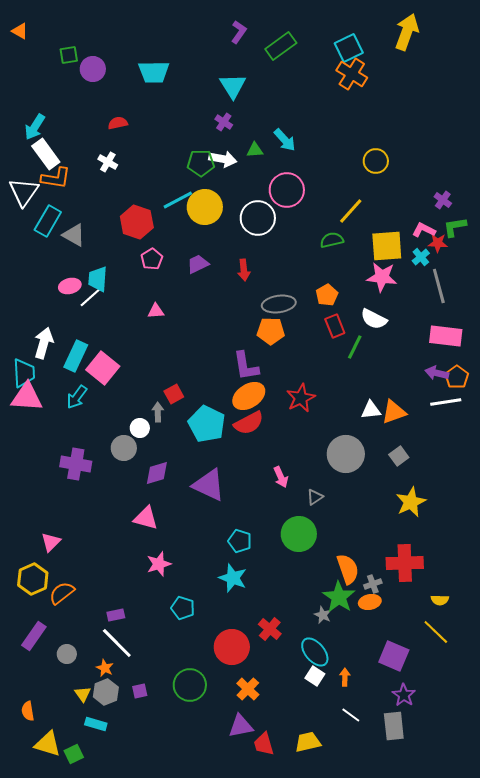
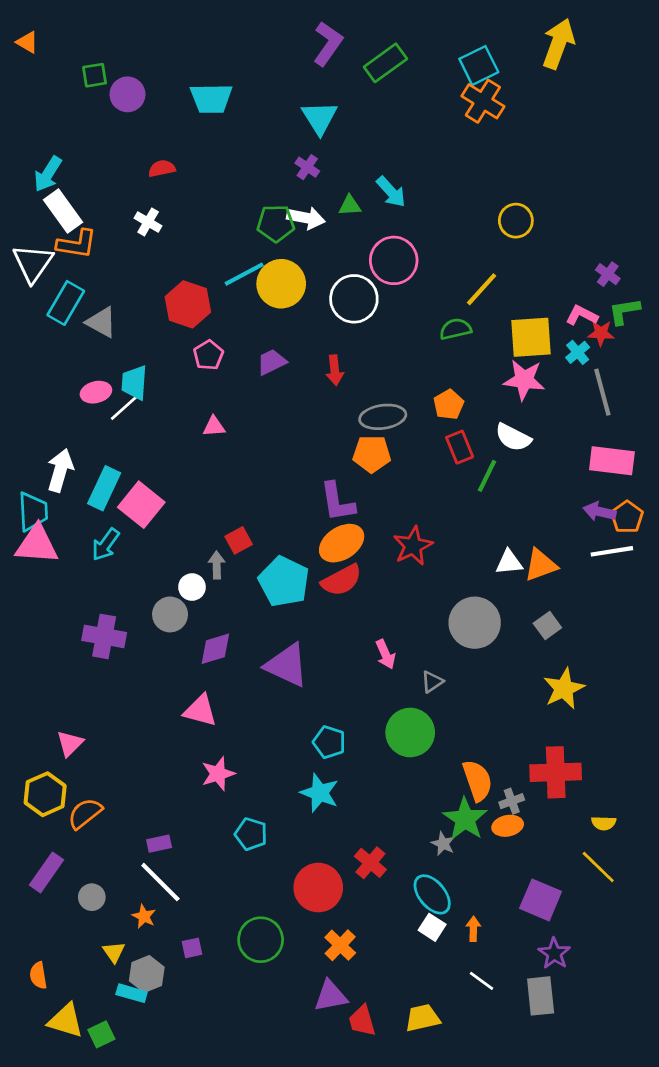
purple L-shape: (239, 32) -> (328, 44), size x1.4
gray hexagon: (106, 692) -> (147, 974), moved

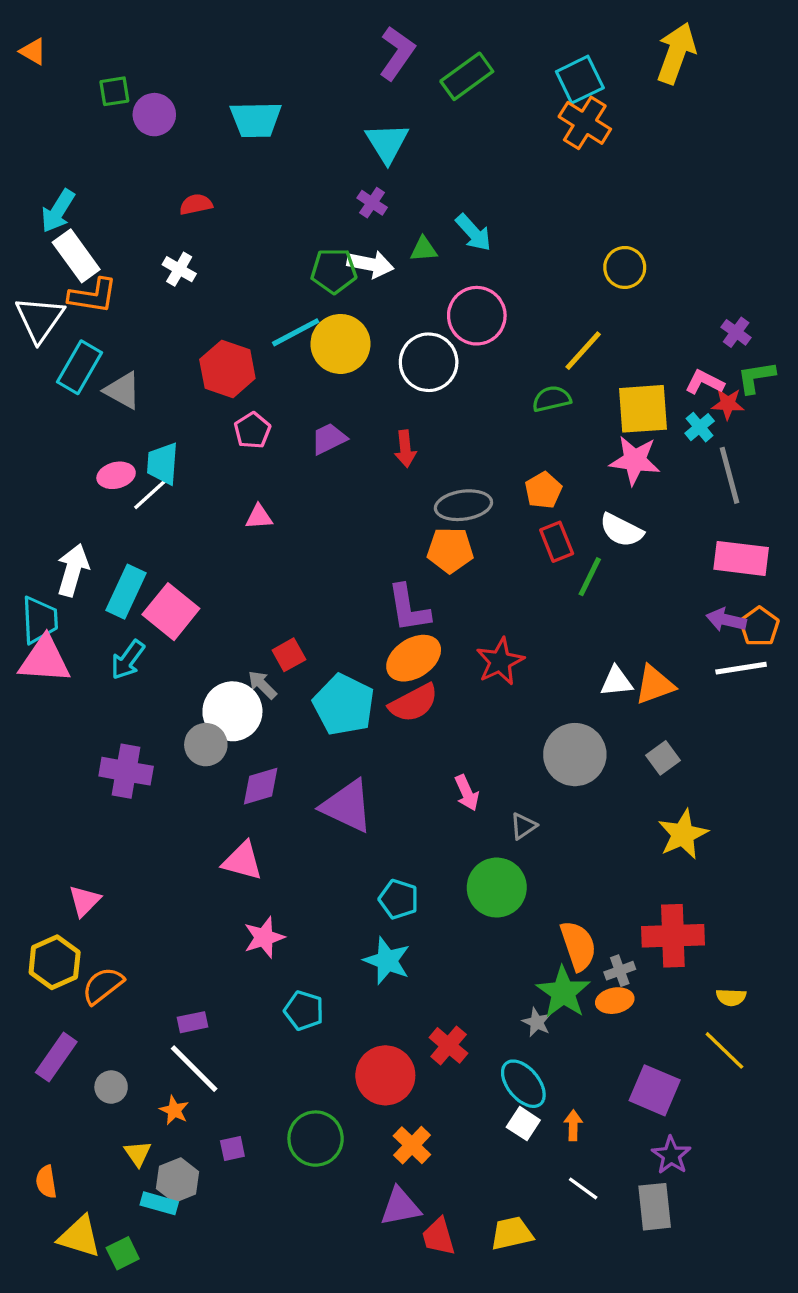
gray arrow: (217, 565) -> (262, 685), turned -44
white circle: (192, 587) -> (232, 711), size x1.8

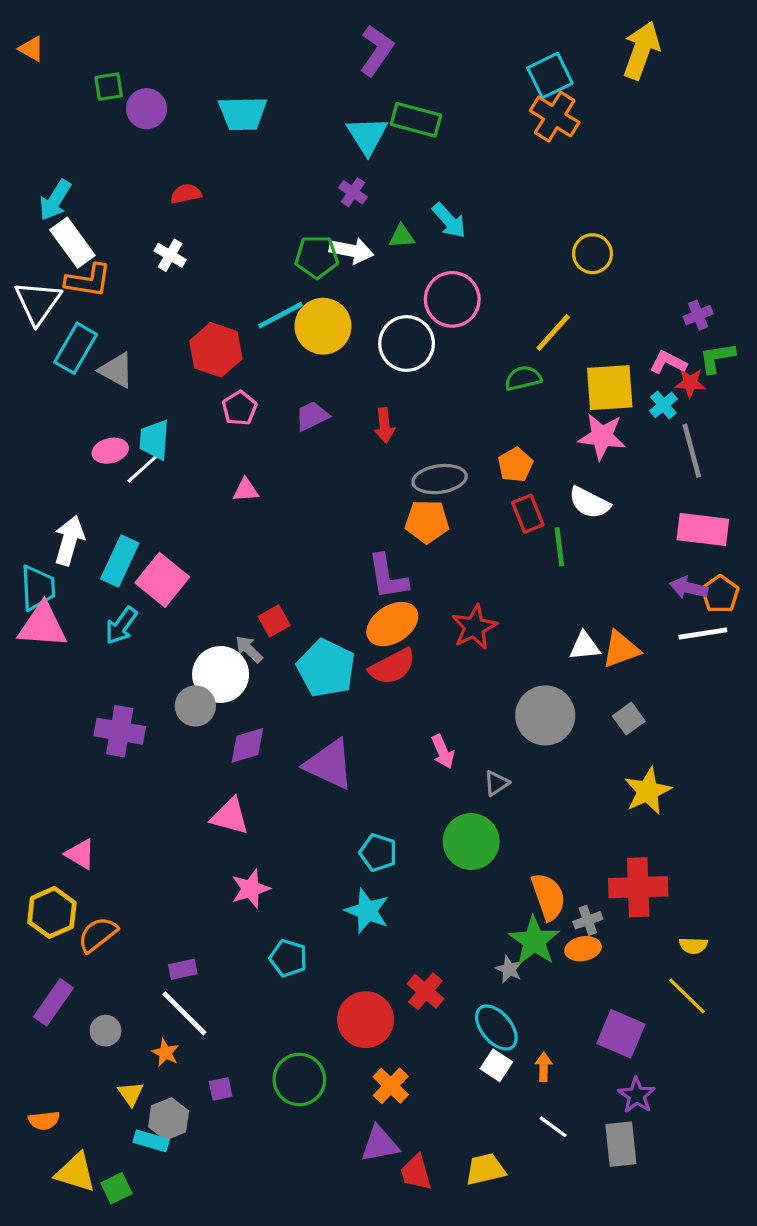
green rectangle: (467, 76) -> (416, 120), moved, turned 51
purple cross: (736, 332) -> (698, 315), turned 32
green line: (590, 577) -> (559, 547), turned -33
pink triangle: (84, 901) -> (80, 854), turned -44
orange semicircle: (46, 1182) -> (44, 1120), turned -88

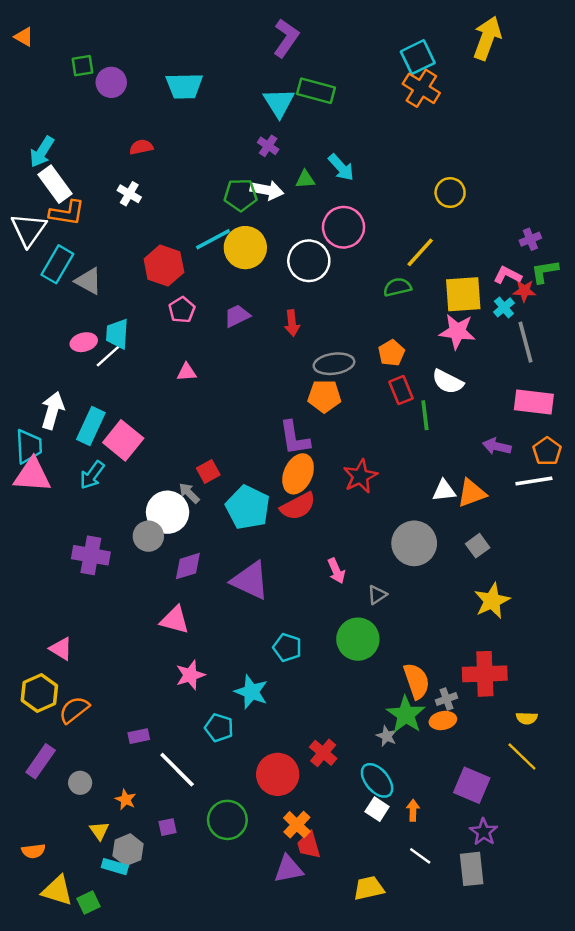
purple arrow: (689, 588) -> (497, 446), moved
orange ellipse: (392, 624) -> (298, 474), turned -33
cyan star: (367, 911) -> (251, 692), moved
white line: (184, 1013) -> (177, 770), moved
red trapezoid: (416, 1172) -> (309, 845), moved

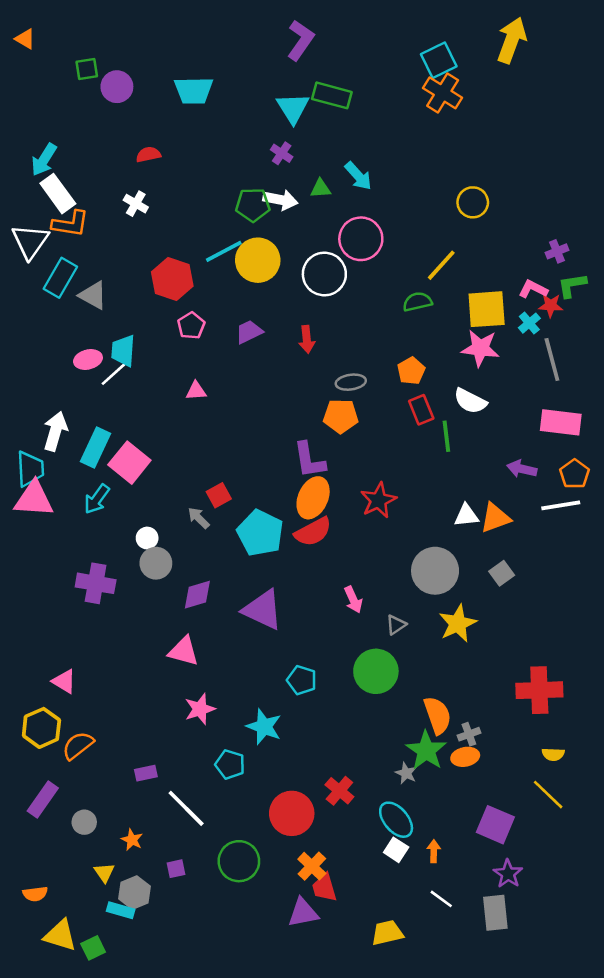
gray ellipse: (334, 364) -> (351, 382), size x0.7
white circle: (168, 512) -> (147, 538), moved, size x0.5
yellow star: (492, 601) -> (458, 624), moved
red cross: (485, 674) -> (539, 690), moved

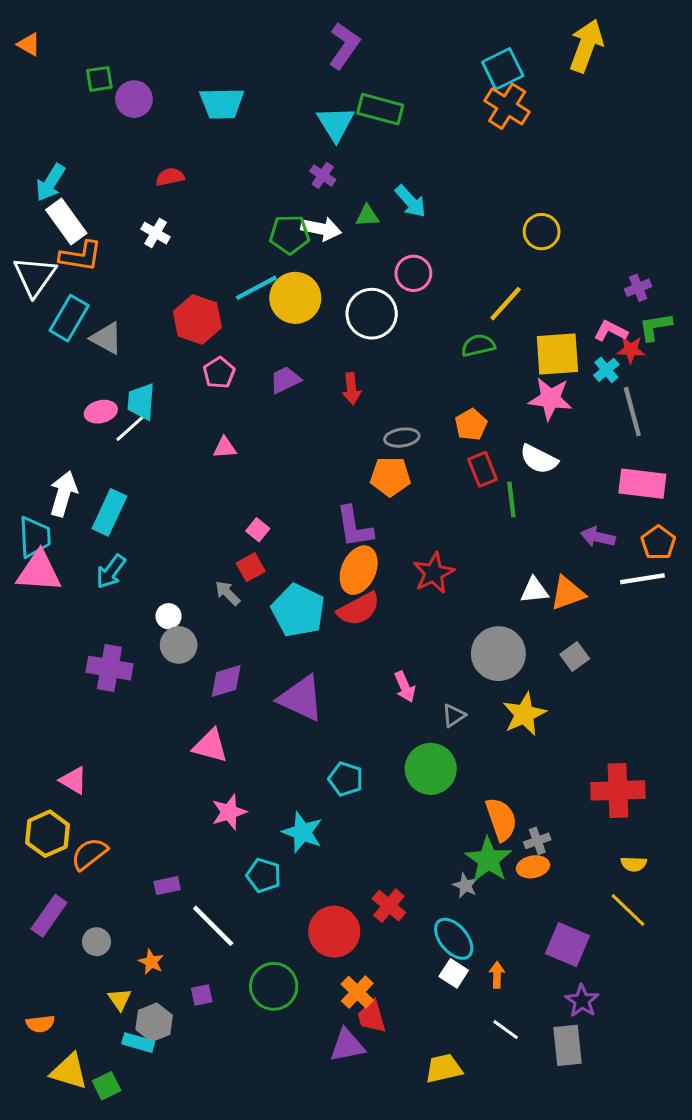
pink circle: (361, 239) -> (413, 273), size x0.7
pink square: (129, 463) -> (258, 530), moved, size x0.5

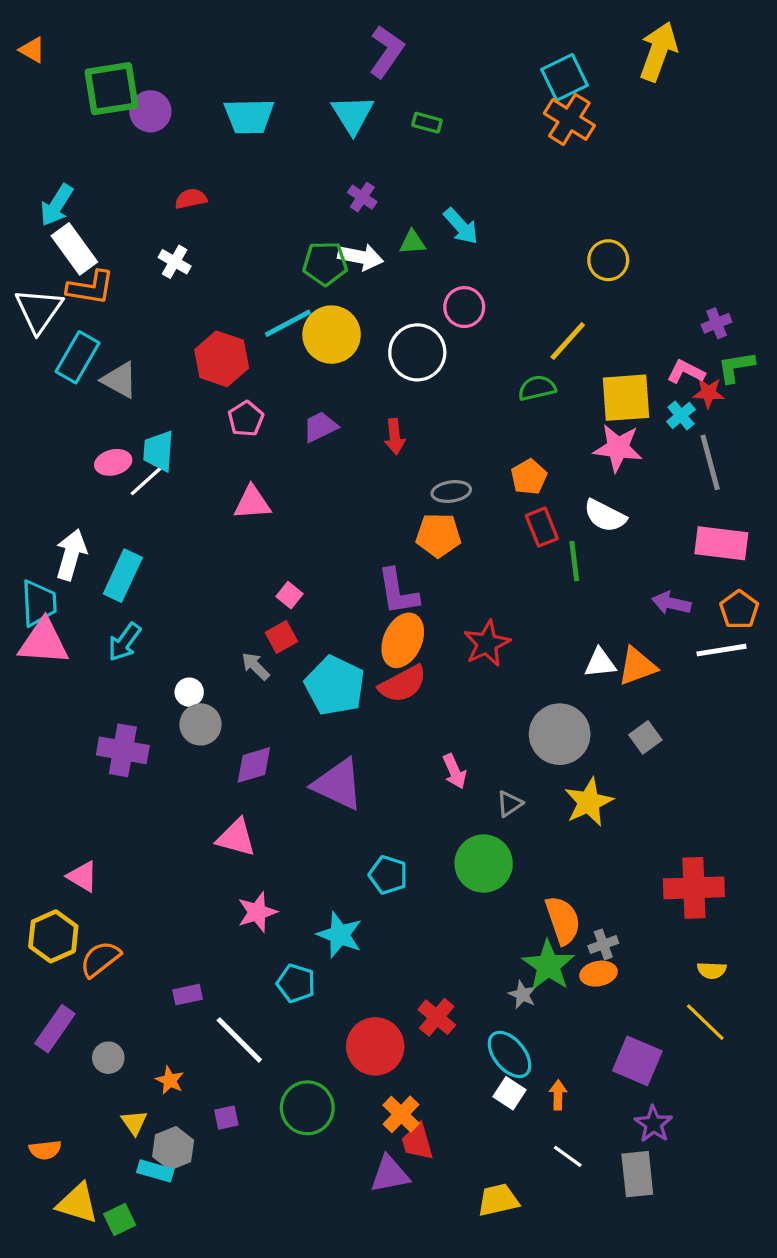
green square: (99, 79) -> (112, 89), size x1.8
green rectangle: (380, 109) -> (427, 123), size x0.6
cyan triangle: (336, 124) -> (353, 115), moved
pink triangle: (225, 448) -> (252, 503), size x1.4

